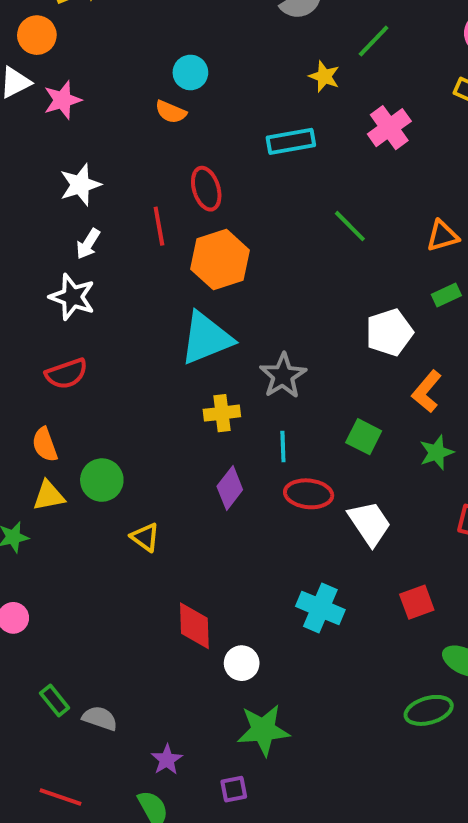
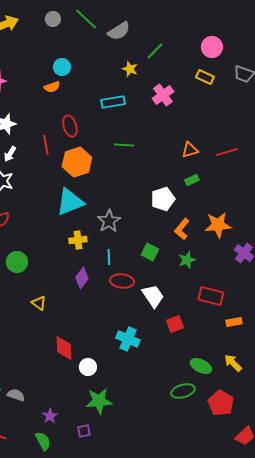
orange semicircle: (171, 112) -> (52, 87), turned -42
green line: (350, 226) -> (124, 145), moved, turned -42
green circle: (102, 480) -> (17, 262), moved
red square: (417, 602) -> (175, 324), moved

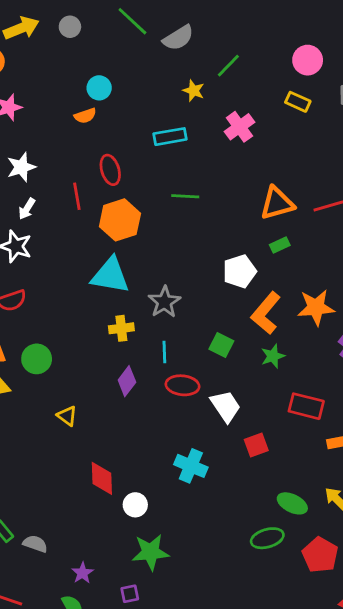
gray circle: (53, 19) -> (70, 27), moved
orange triangle: (190, 150) -> (277, 203), size x1.5
cyan triangle: (70, 202) -> (110, 276), turned 32
orange L-shape: (182, 229) -> (266, 313), size x1.4

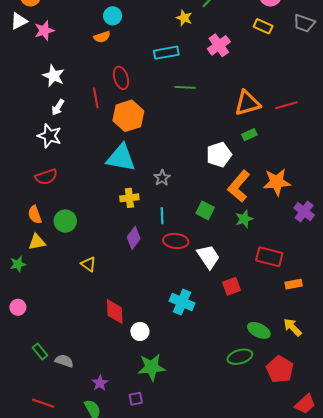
white star: (21, 167) -> (54, 76), turned -30
green line: (185, 196) -> (185, 87), moved
gray star: (164, 302) -> (162, 178), size x0.7

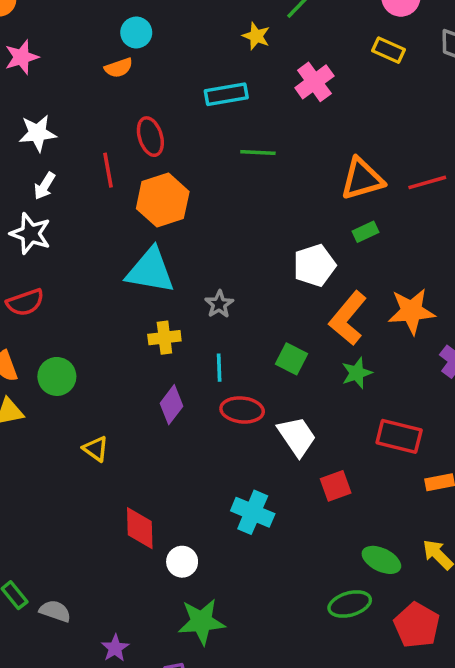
white star: (54, 76) -> (37, 133), turned -30

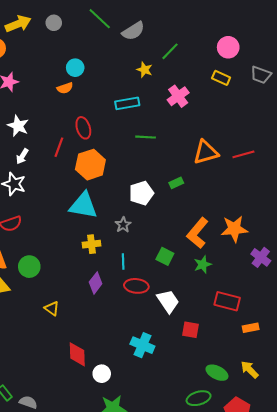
white star: (37, 133) -> (18, 126), turned 30
red line: (108, 170) -> (59, 147), turned 30
green rectangle: (366, 232) -> (176, 183), moved
white pentagon: (314, 265) -> (141, 193), moved
red square: (336, 486) -> (190, 330), turned 30

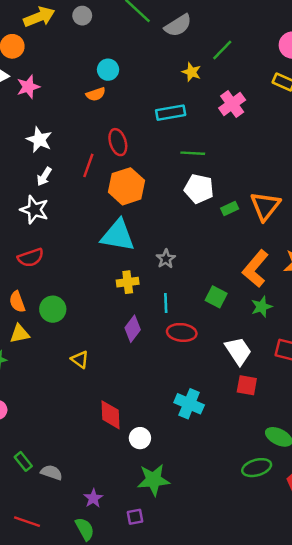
orange triangle: (206, 152) -> (265, 206), moved, turned -36
white pentagon: (141, 193) -> (199, 189), moved, turned 30
white trapezoid: (168, 301) -> (238, 351), moved

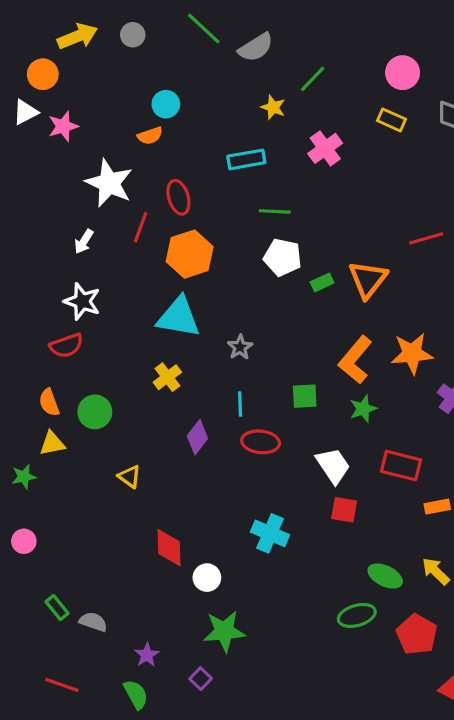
white star: (39, 140) -> (109, 183), moved, size x1.4
white star: (34, 210) -> (82, 301), moved
yellow cross: (128, 282) -> (167, 377), moved, turned -30
green square: (216, 297) -> (305, 396), turned -30
purple square: (135, 517) -> (201, 679), turned -35

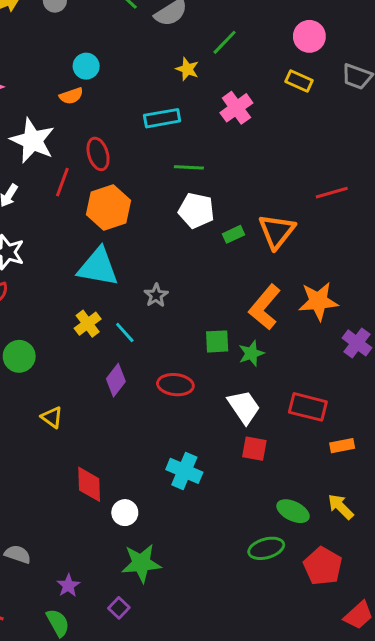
cyan line: (240, 404) -> (125, 333), moved, turned -40
green star: (363, 409) -> (251, 353), moved

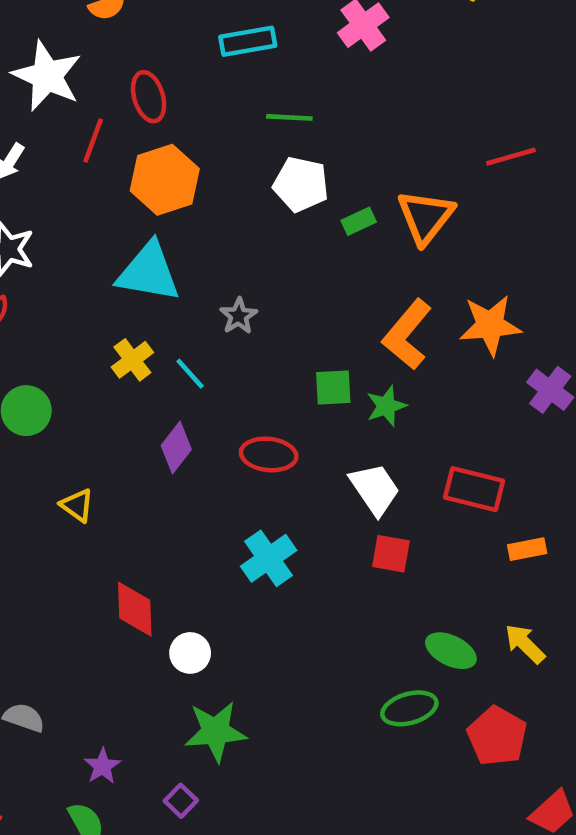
cyan cross: (184, 471) -> (269, 558), moved, turned 32

